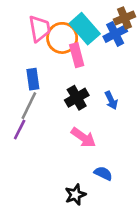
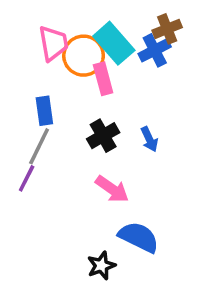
blue semicircle: (103, 173) -> (139, 237), size x1.6

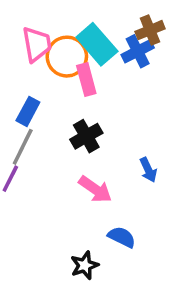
blue rectangle: (44, 111) -> (28, 111), turned 36
blue arrow: (149, 139) -> (148, 170), moved
blue semicircle: (139, 237) -> (122, 237), size x0.7

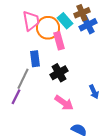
brown cross: (150, 30) -> (82, 13), moved
cyan rectangle: (97, 44) -> (65, 21), size x0.7
blue rectangle: (28, 111) -> (35, 59), moved, turned -35

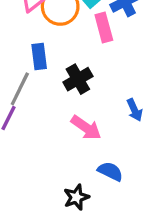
pink rectangle: (59, 41) -> (104, 27), moved

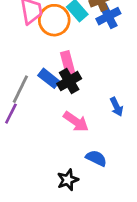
pink rectangle: (104, 27) -> (68, 63), moved
blue rectangle: (39, 57) -> (49, 78), moved, turned -45

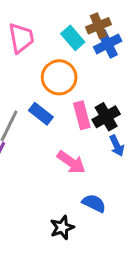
orange circle: (54, 20) -> (59, 77), moved
pink rectangle: (68, 63) -> (82, 115), moved
black cross: (69, 81) -> (106, 117), moved

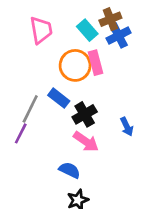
pink rectangle: (82, 115) -> (95, 63), moved
black cross: (106, 117) -> (85, 114), moved
blue semicircle: (94, 203) -> (70, 170), moved

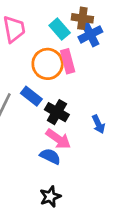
brown cross: (110, 19) -> (82, 18), turned 30
black cross: (85, 114) -> (57, 112), turned -30
blue semicircle: (70, 170) -> (50, 156), moved

